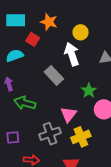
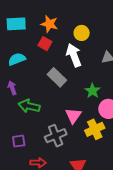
red square: (33, 39) -> (45, 44), moved
yellow cross: (81, 137) -> (95, 129), moved

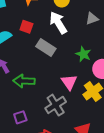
red square: (45, 44) -> (26, 27), moved

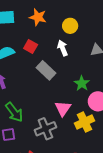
white arrow: (58, 23) -> (63, 48), size x0.7
green arrow: (24, 81) -> (14, 112), moved, turned -140

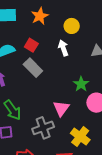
orange star: (38, 17) -> (40, 16), turned 30
gray rectangle: (46, 70) -> (33, 68), moved
yellow cross: (84, 122) -> (80, 137), moved, turned -30

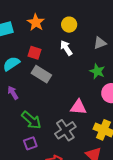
green star: (81, 84) -> (97, 71), moved
pink triangle: (61, 108) -> (78, 107), turned -48

